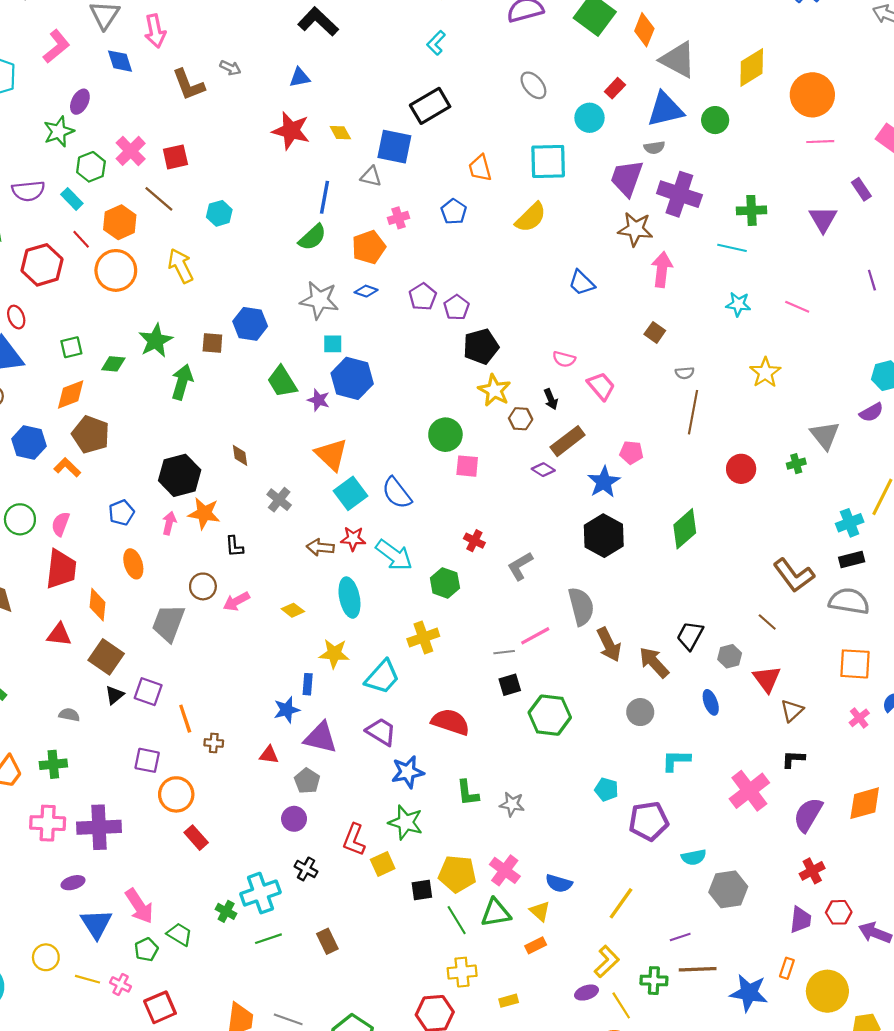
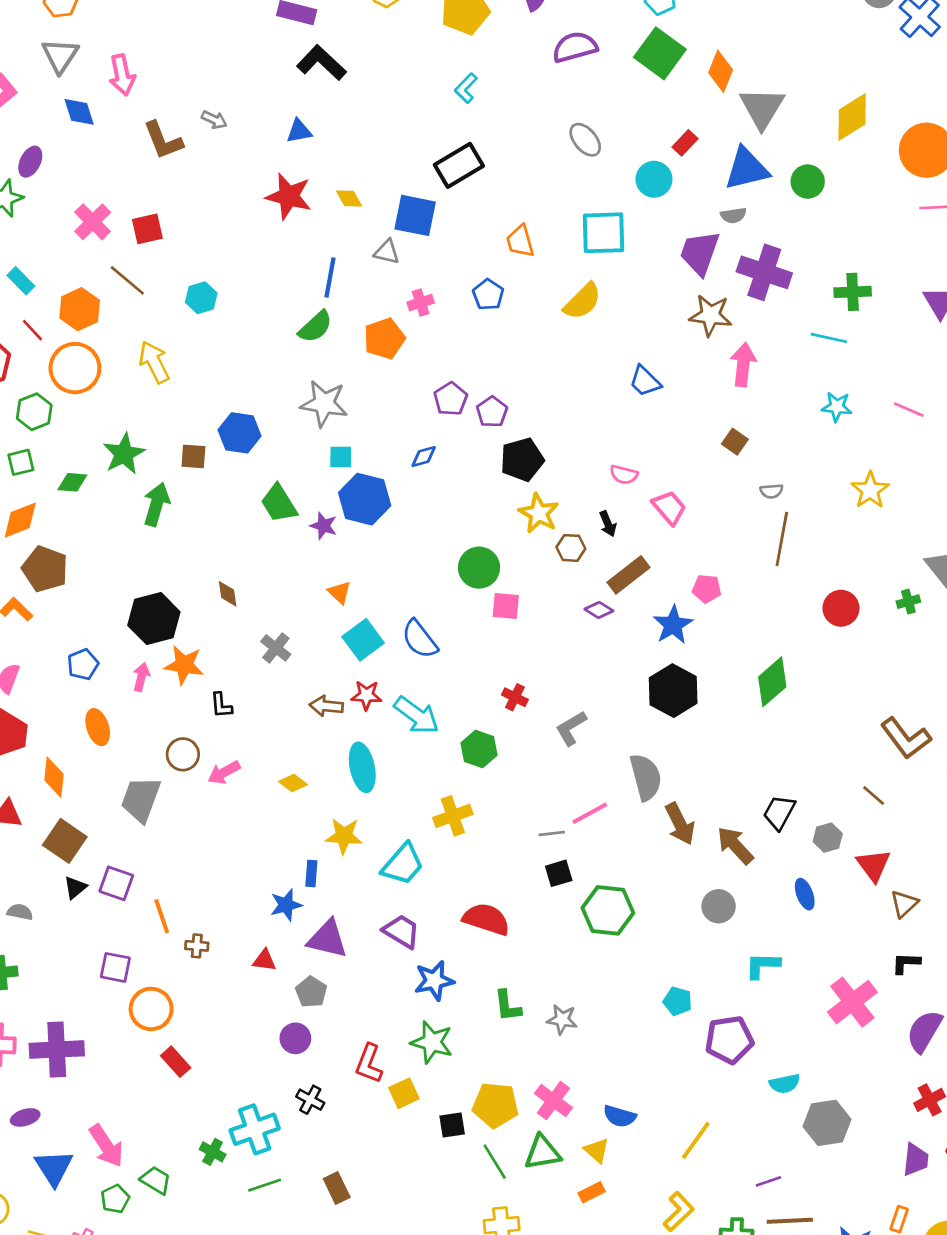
gray triangle: (678, 60) -> (762, 108), turned 33
green hexagon: (91, 167) -> (34, 412), moved
blue diamond: (366, 291) -> (424, 457), moved, turned -35
orange triangle: (331, 455) -> (339, 592), size x0.6

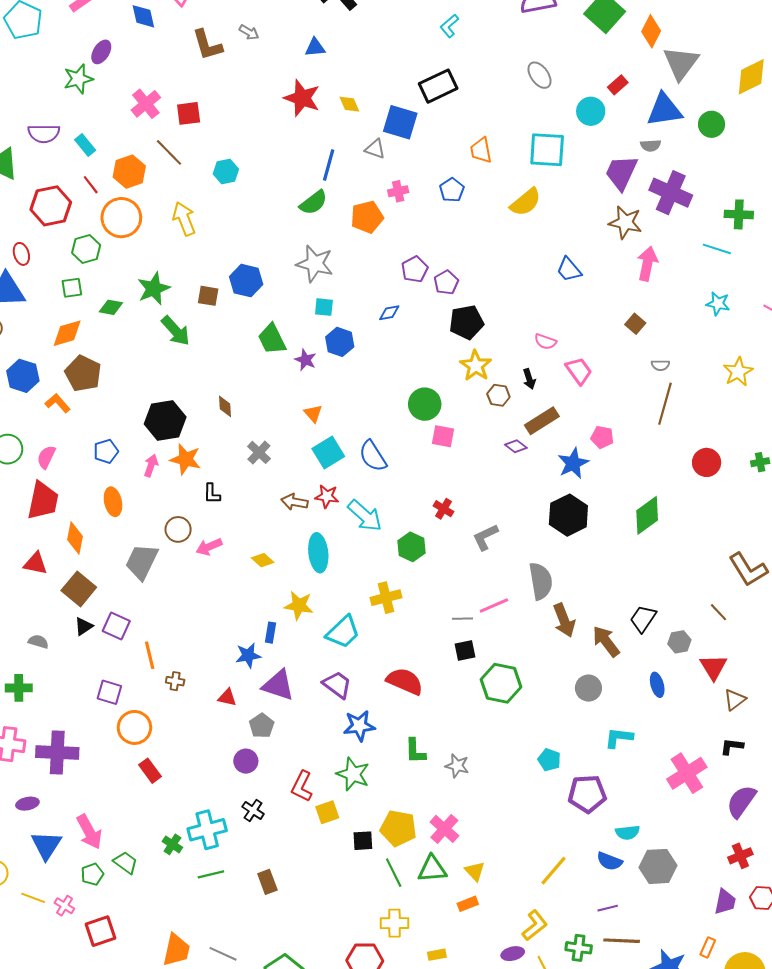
blue hexagon: (365, 499) -> (340, 342), size x0.7
green arrow: (157, 504) -> (176, 331), turned 116
blue semicircle: (620, 1116) -> (610, 861), moved

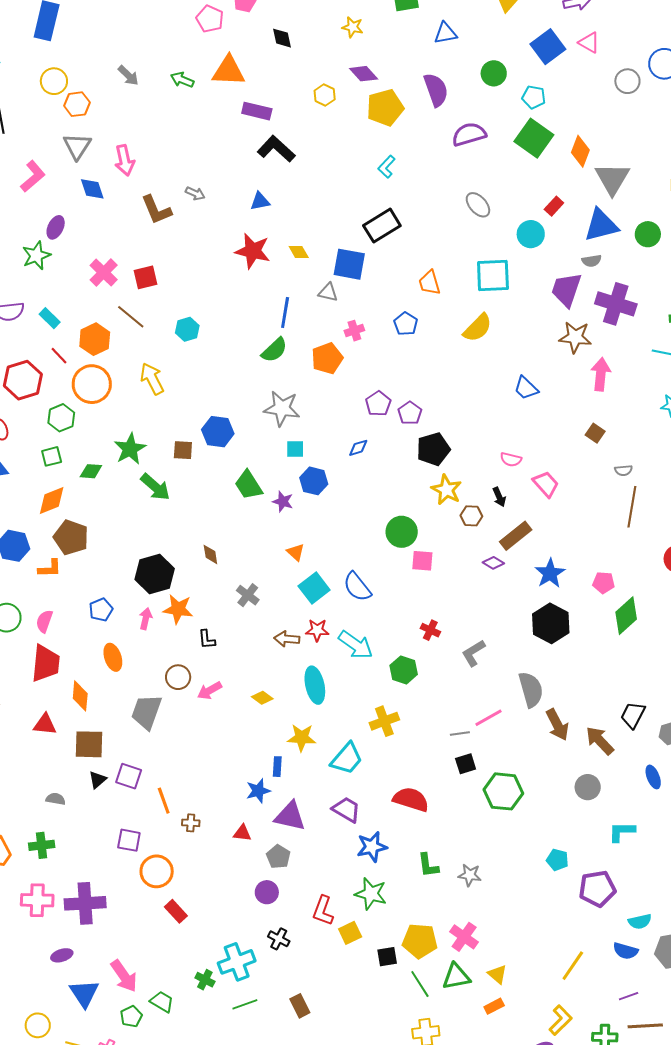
orange L-shape: (58, 403) -> (50, 568), turned 135
pink pentagon: (602, 437) -> (604, 583), moved
brown square: (79, 589) -> (89, 744), turned -32

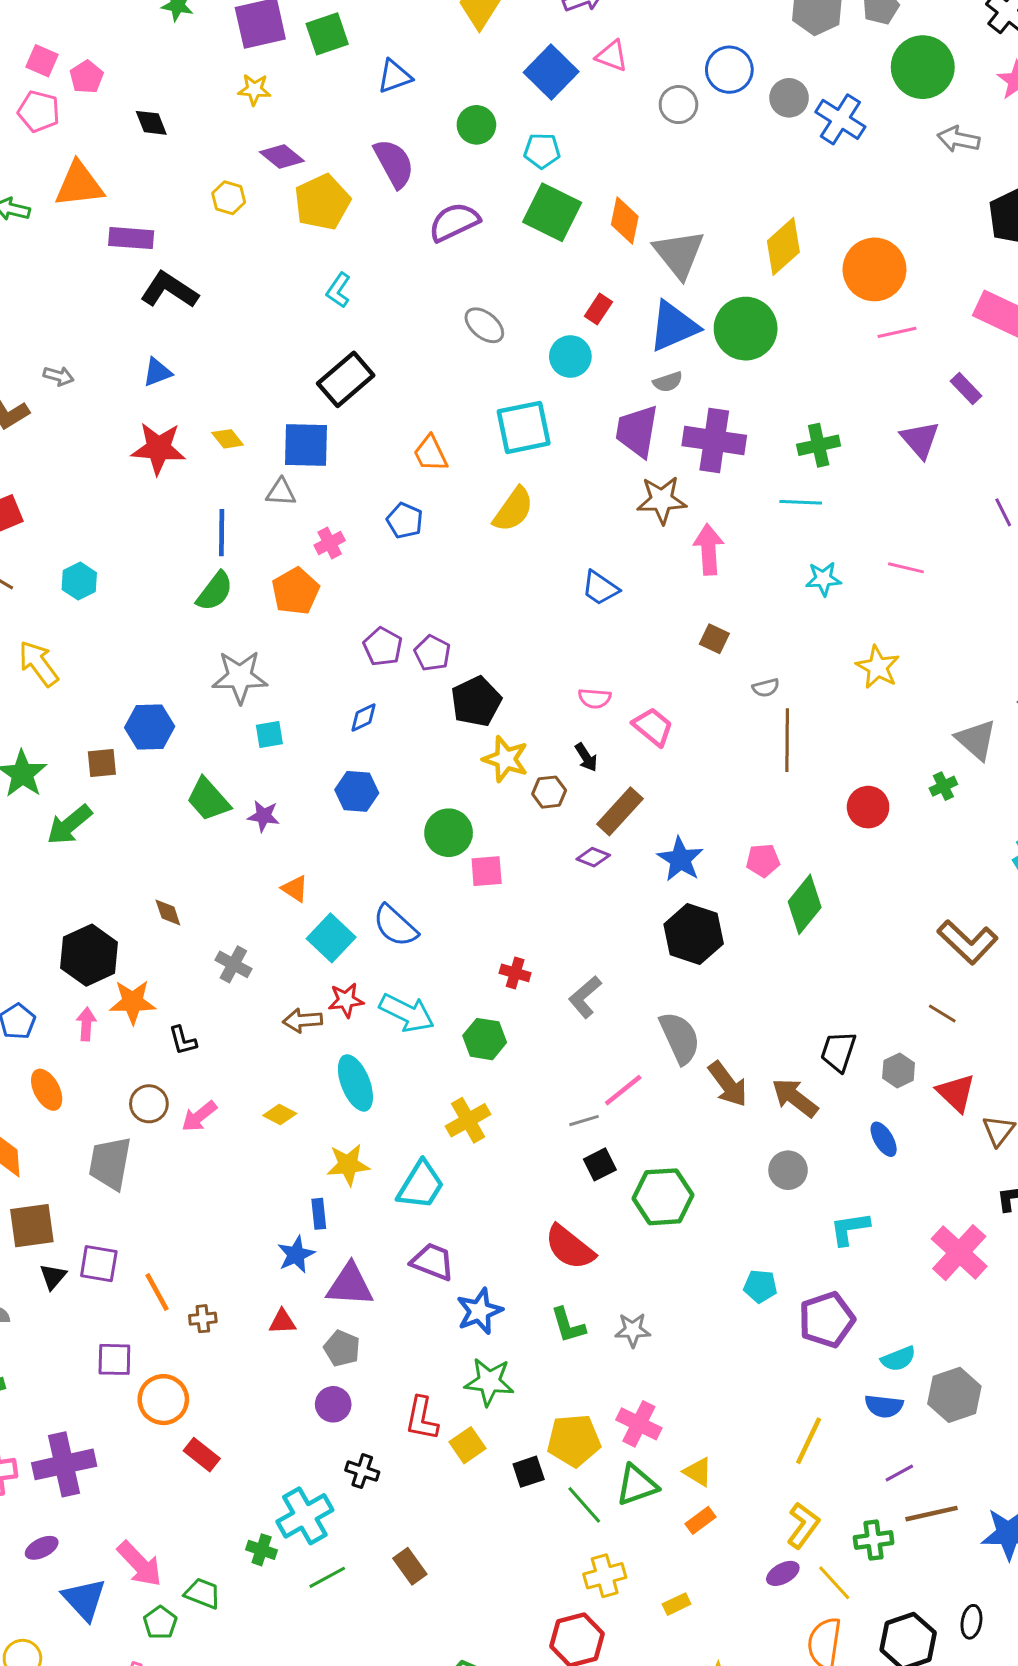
green circle: (648, 234) -> (746, 329), size x1.6
blue hexagon: (314, 481) -> (357, 791), moved
green arrow: (155, 487) -> (69, 825), turned 108
red semicircle: (411, 799) -> (570, 1247), moved, turned -150

